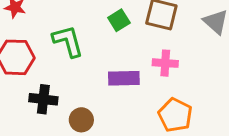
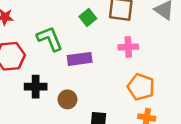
purple rectangle: (124, 78) -> (80, 59), moved

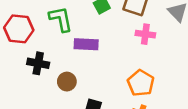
pink cross: (128, 47) -> (145, 34), moved

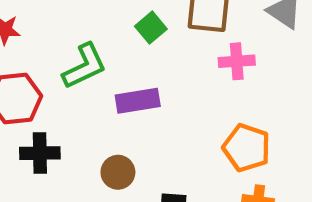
green L-shape: (61, 19) -> (84, 66), turned 88
black cross: (38, 63) -> (40, 153), moved

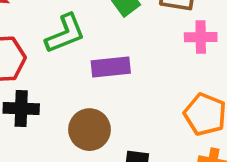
brown circle: (118, 172) -> (89, 130), size x1.4

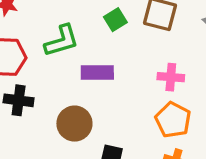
pink cross: (201, 37) -> (171, 77), moved

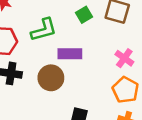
pink cross: (171, 77) -> (124, 58), turned 30
brown circle: (74, 124) -> (51, 78), moved

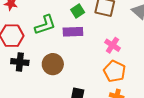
purple rectangle: (70, 54) -> (73, 32), moved

